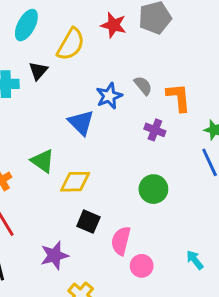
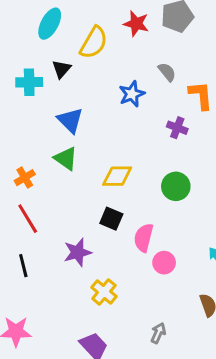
gray semicircle: (143, 86) -> (167, 72), moved
blue triangle: (81, 123) -> (70, 120), moved
yellow diamond: (75, 182) -> (117, 176), moved

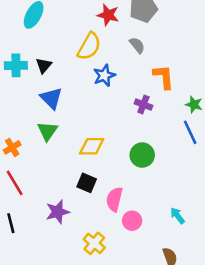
yellow semicircle: (94, 43) -> (89, 46), moved
black triangle: (61, 69) -> (44, 65), moved
gray semicircle: (167, 72) -> (137, 45), moved
green triangle: (66, 158) -> (47, 131), turned 30
yellow cross: (104, 292) -> (94, 243), moved

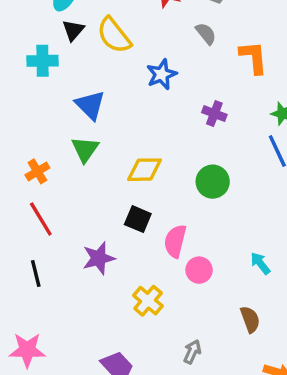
yellow semicircle: (89, 46) -> (114, 35), moved, turned 112
black triangle: (44, 65) -> (73, 30), moved
orange L-shape: (164, 77) -> (253, 57), moved

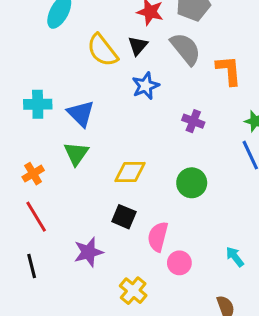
black triangle: (73, 30) -> (138, 46), moved
gray semicircle: (206, 34) -> (186, 49), size x1.6
cyan cross: (43, 61) -> (38, 104), moved

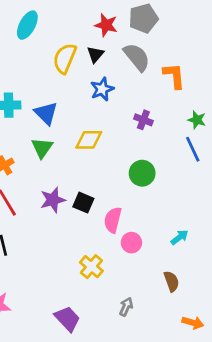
yellow semicircle: (102, 50) -> (65, 58), turned 60
yellow diamond: (130, 172) -> (89, 140), moved
purple star: (89, 252) -> (53, 200), moved
cyan arrow: (235, 257) -> (179, 237), turned 90

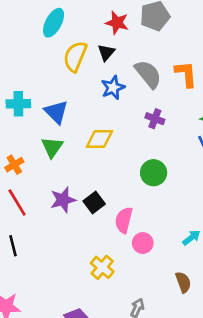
cyan ellipse: (27, 25) -> (54, 23), moved
gray semicircle: (137, 57) -> (148, 74), moved
black square: (83, 203) -> (94, 202), turned 30

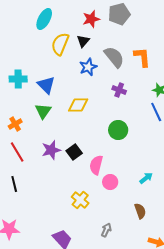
red star: (117, 23) -> (91, 19), turned -30

